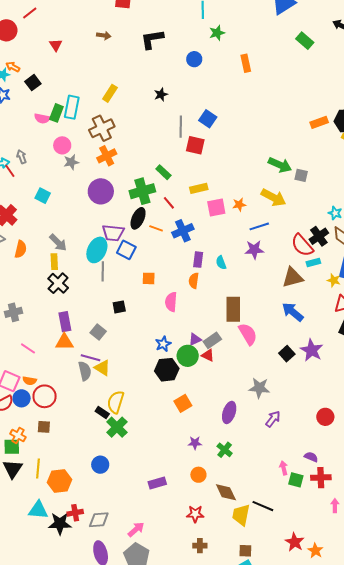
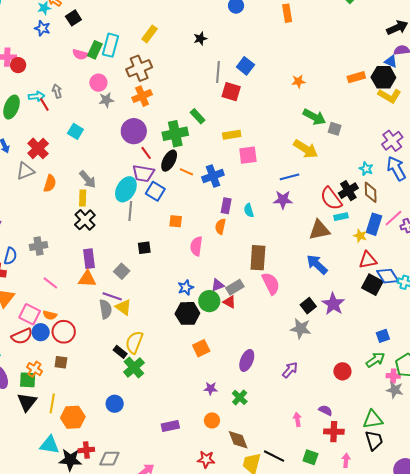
red line: (169, 203) -> (146, 153), moved
orange star: (239, 205) -> (298, 81), moved
gray star: (259, 388) -> (301, 329), moved
green square: (296, 480) -> (310, 457), moved

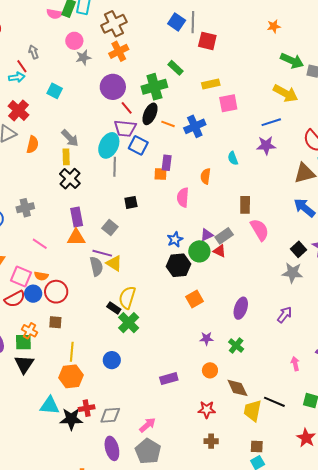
blue square: (245, 66) -> (177, 22), moved
cyan arrow: (37, 96) -> (17, 77), moved
purple rectangle: (226, 206) -> (167, 163), moved
brown rectangle: (258, 258) -> (245, 205), size x0.7
yellow line: (52, 403) -> (72, 352), moved

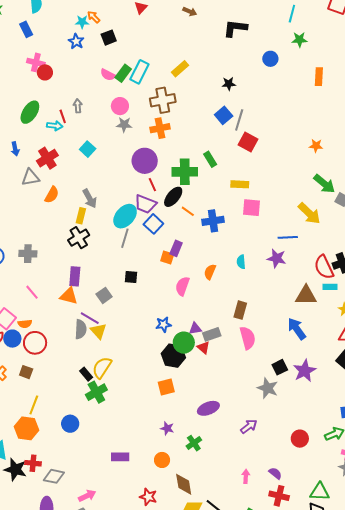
black hexagon: (178, 265) -> (173, 356), moved
orange semicircle: (41, 276) -> (25, 324), turned -32
purple ellipse: (241, 308) -> (208, 408), turned 35

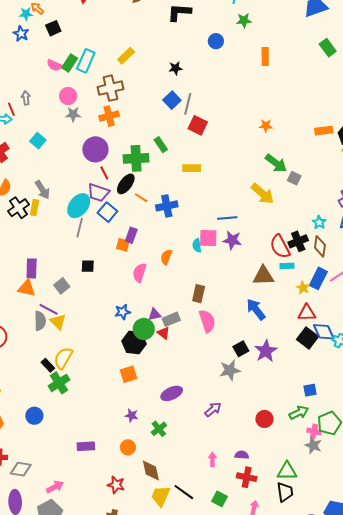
pink square: (252, 208) -> (208, 238), moved
blue line: (288, 237) -> (227, 218), moved
black cross: (79, 238) -> (19, 208), moved
gray star: (268, 388) -> (230, 370), turned -30
purple semicircle: (275, 473) -> (242, 455), turned -32

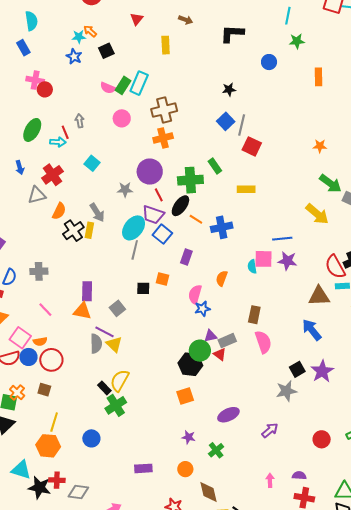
yellow rectangle: (126, 56) -> (166, 45), moved, turned -48
gray star: (73, 114) -> (125, 190), moved
orange square: (123, 245) -> (163, 279), moved
blue star: (123, 312) -> (202, 309), moved

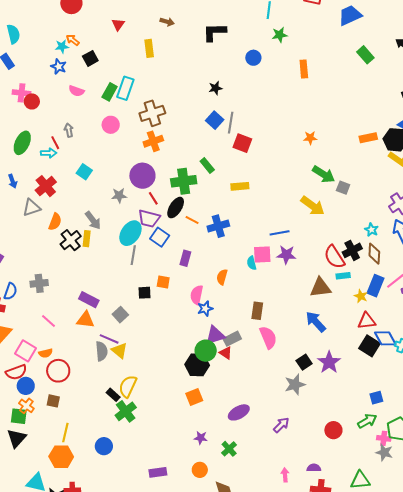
pink semicircle: (108, 88) -> (76, 91), moved
purple rectangle: (87, 291) -> (89, 300), turned -60
purple triangle: (210, 336) -> (215, 335), size x1.5
blue circle: (29, 357) -> (26, 386), moved

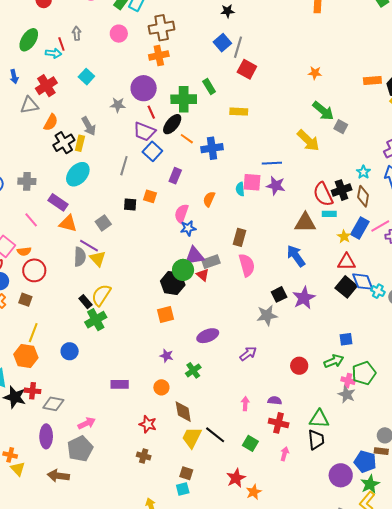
cyan ellipse: (130, 233) -> (78, 174), moved
purple rectangle: (89, 300) -> (58, 202), moved

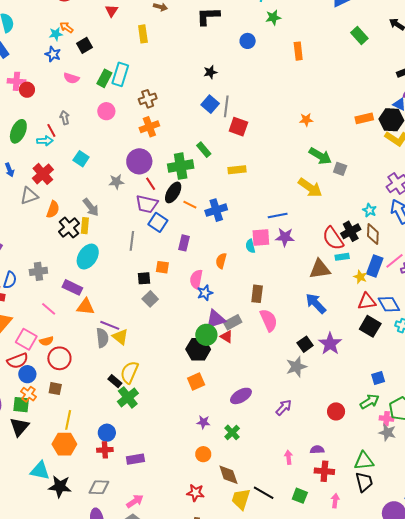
brown cross: (162, 28) -> (148, 99), size x0.7
gray square: (103, 223) -> (150, 299), moved
blue diamond: (363, 282) -> (389, 304), moved
purple rectangle: (120, 384) -> (135, 459), moved
red cross: (32, 391) -> (105, 450), moved

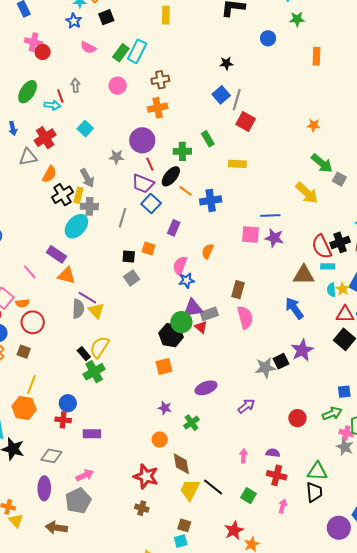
green cross: (181, 166) -> (182, 151), size x0.7
cyan semicircle: (250, 246) -> (331, 290), moved
gray cross: (38, 271) -> (89, 206), moved
black square: (305, 344) -> (281, 361), moved
red star: (195, 493) -> (146, 476), size x1.4

